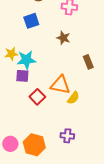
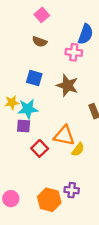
blue square: (31, 21) -> (34, 78), moved, turned 35
brown star: (63, 38) -> (67, 85), size x1.5
orange hexagon: (34, 145) -> (49, 200), moved

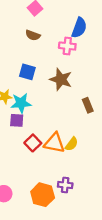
orange triangle: (64, 136) -> (54, 143), moved

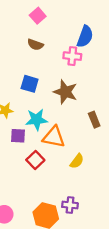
cyan star: (21, 103) -> (36, 120), moved
orange triangle: (54, 143) -> (54, 137), moved

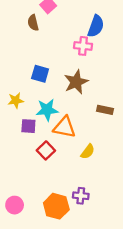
brown semicircle: (35, 45) -> (33, 23), moved, turned 56
brown star: (65, 92) -> (76, 82), turned 30
brown rectangle: (94, 120) -> (105, 110), turned -56

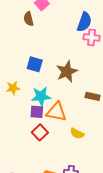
pink cross: (83, 46) -> (92, 37), moved
purple square: (28, 126) -> (37, 112), moved
yellow semicircle: (88, 152) -> (77, 134), turned 80

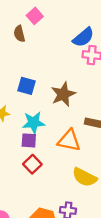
blue semicircle: (84, 22) -> (83, 37), turned 30
orange triangle: (56, 112) -> (69, 140), moved
yellow semicircle: (77, 134) -> (85, 177), moved, size x1.5

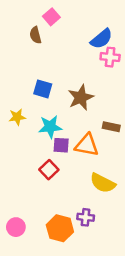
purple square: (29, 140) -> (61, 145), moved

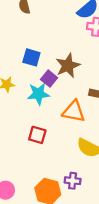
purple square: (61, 145) -> (49, 79), moved, turned 35
red square: (49, 170) -> (37, 135), turned -30

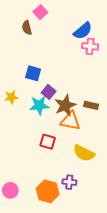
brown star: (68, 66) -> (65, 105), moved
red square: (37, 135) -> (48, 142), moved

